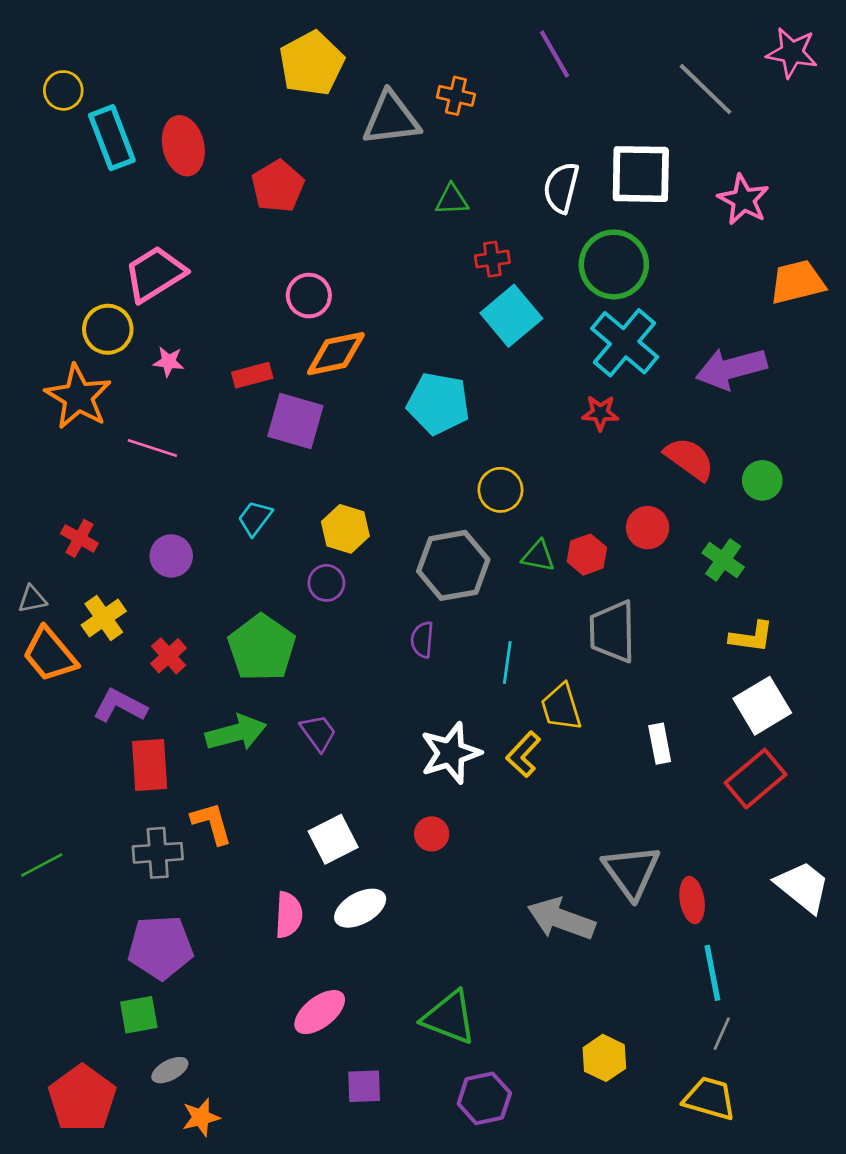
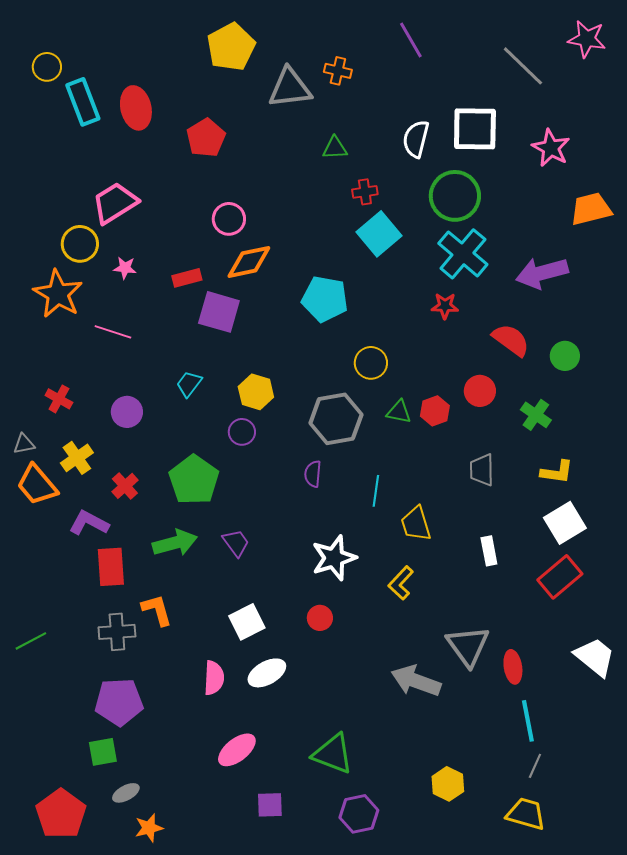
gray trapezoid: (612, 632) -> (482, 470), moved, size x0.7
yellow L-shape: (523, 754) -> (401, 583), moved

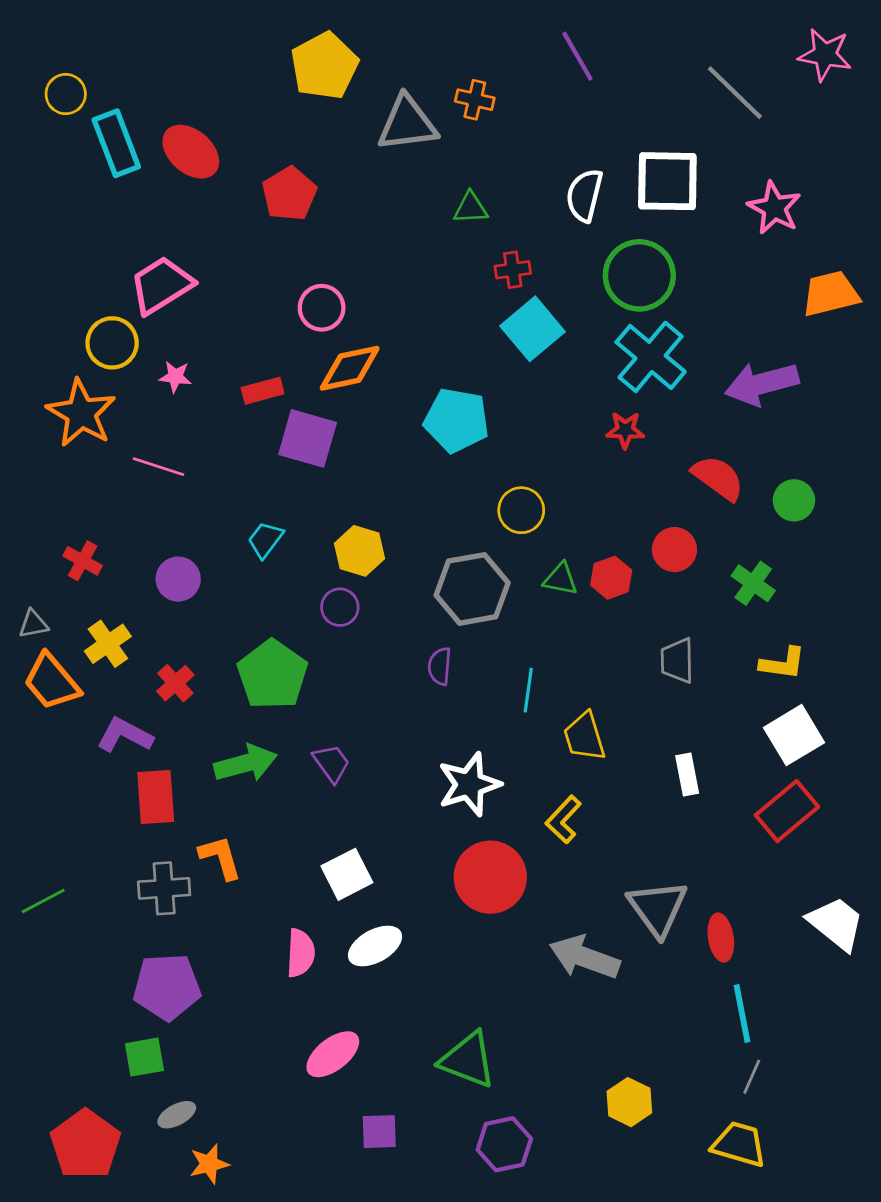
red ellipse: (136, 108) -> (191, 152), turned -36
red circle: (320, 618) -> (490, 877), moved, size x2.0

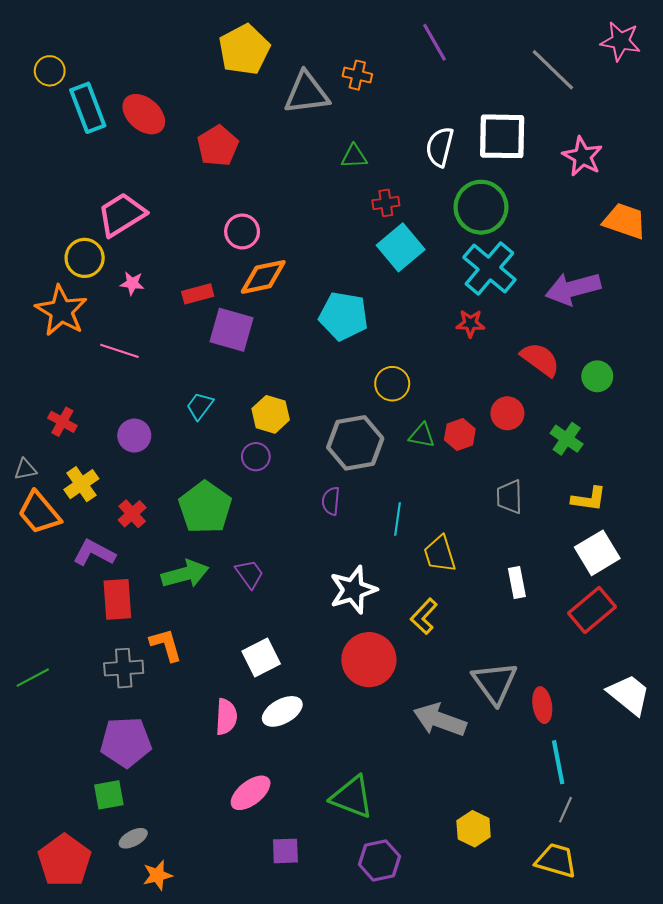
orange trapezoid: (831, 294) -> (625, 221), turned 33

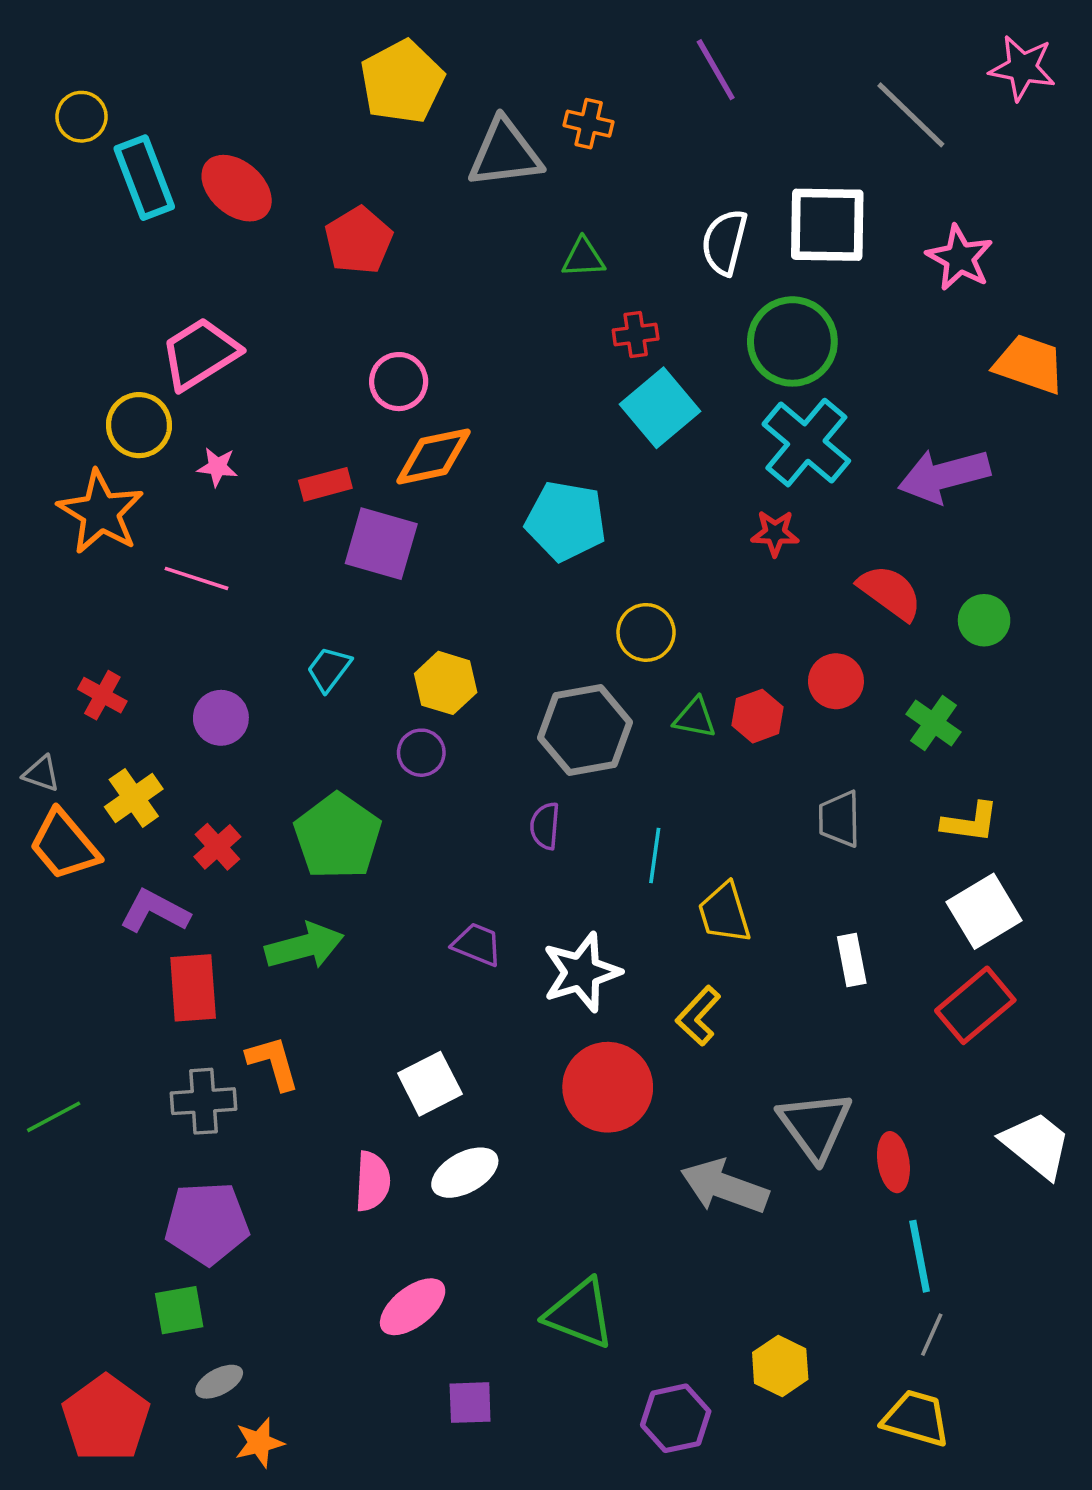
gray triangle: (25, 469) -> (41, 774), turned 30
purple trapezoid: (249, 574) -> (477, 944), moved, turned -32
purple hexagon: (380, 860) -> (676, 1418), moved

